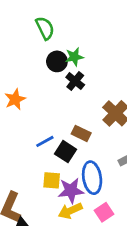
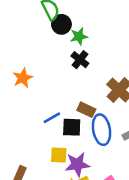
black circle: (57, 61) -> (61, 24), moved
black square: (65, 152) -> (72, 127), turned -30
blue ellipse: (92, 178) -> (101, 130), moved

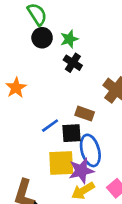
black circle: (61, 24) -> (42, 38), moved
blue ellipse: (101, 130) -> (90, 150), moved
yellow square: (59, 155) -> (61, 163), size x1.5

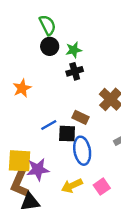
black cross: (73, 63) -> (75, 71), turned 35
yellow square: (61, 163) -> (20, 161), moved
purple star: (81, 171) -> (38, 169), moved

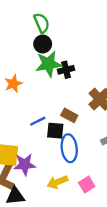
green star: (74, 50) -> (48, 64), moved, size x1.6

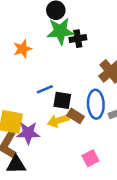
brown rectangle: (69, 115) -> (76, 116), moved
blue ellipse: (69, 148) -> (96, 104), moved
yellow arrow: (57, 182) -> (58, 121), moved

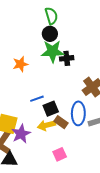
black square: (62, 100) -> (51, 109), turned -35
purple star: (28, 133) -> (21, 134), turned -30
pink square: (90, 158) -> (60, 154), moved

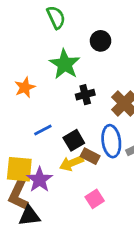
black circle: (50, 34) -> (101, 41), moved
green star: (53, 51) -> (65, 64), turned -30
black cross: (67, 58) -> (85, 95), moved
blue line: (37, 99) -> (43, 130), moved

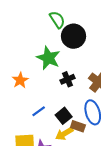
green semicircle: (56, 17) -> (57, 20), moved
black circle: (101, 41) -> (74, 36), size x1.5

